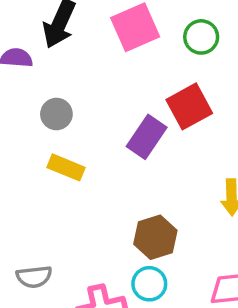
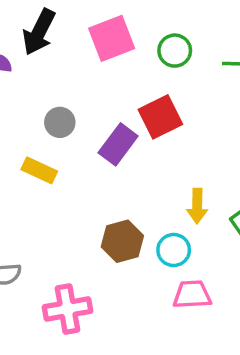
gray circle: (56, 114) -> (60, 122), moved
cyan circle: (149, 284) -> (174, 250), moved

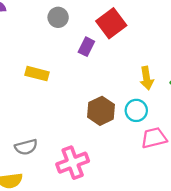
gray circle: (60, 122) -> (58, 17), moved
purple rectangle: (118, 144) -> (86, 47), size x0.7

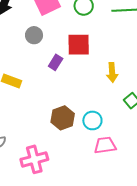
red square: (111, 23) -> (79, 45), turned 30
yellow arrow: (147, 78) -> (112, 72), moved

